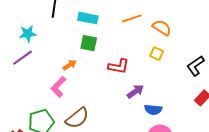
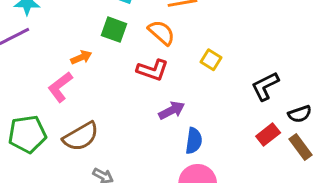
orange semicircle: (162, 28) -> (161, 32), moved
blue semicircle: (153, 110) -> (194, 141), turned -96

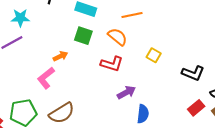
black L-shape: (265, 86) -> (193, 73), turned -130

